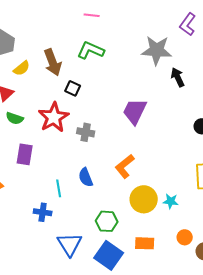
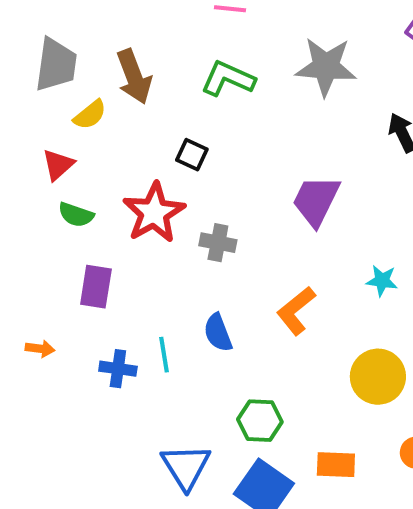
gray star: (157, 50) -> (326, 67), moved
brown arrow: (53, 62) -> (134, 77), moved
yellow circle: (144, 199) -> (378, 377), moved
cyan star: (171, 201) -> (382, 281), moved
blue cross: (43, 212) -> (118, 369), moved

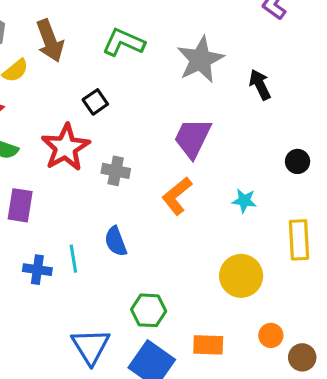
gray star: (326, 67) -> (200, 60), moved, turned -30
black square: (192, 155) -> (95, 102), turned 30
orange L-shape: (296, 311) -> (177, 196), moved

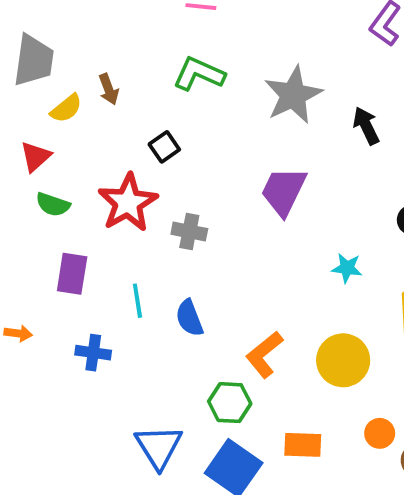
brown arrow: (50, 41) -> (109, 89), moved, size x0.6
orange L-shape: (177, 196) -> (264, 355), moved
cyan line: (73, 259) -> (137, 301), moved

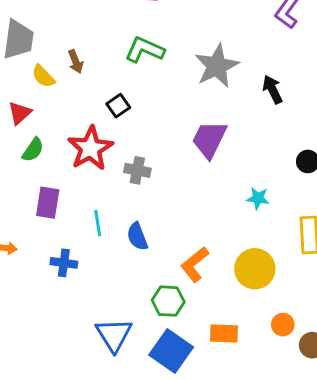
yellow semicircle: (66, 108) -> (43, 76), turned 85
green semicircle: (53, 205) -> (33, 150), turned -75

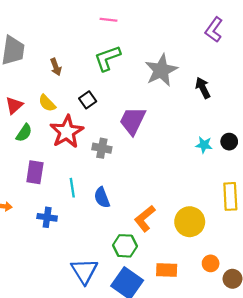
green L-shape: (145, 50) -> (107, 58), turned -44
yellow semicircle: (43, 76) -> (47, 103), moved
purple trapezoid: (209, 139) -> (133, 121), moved
cyan star: (258, 198) -> (204, 145), moved

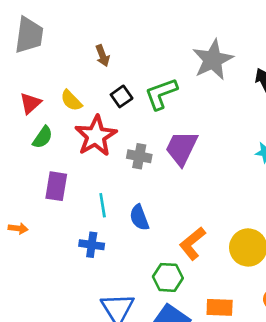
green L-shape: (107, 58) -> (161, 94), moved
brown arrow: (56, 67) -> (103, 56), moved
purple trapezoid: (133, 121) -> (181, 148), moved
blue cross: (47, 217) -> (92, 245), moved

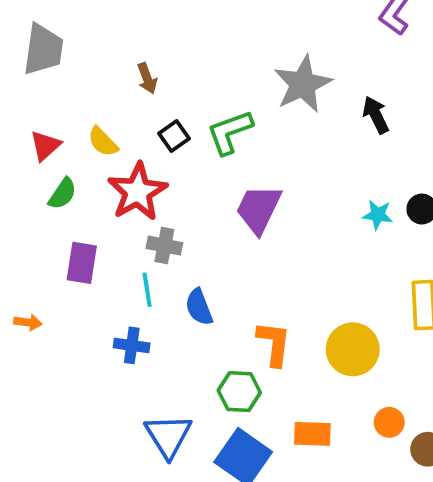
gray cross: (139, 156) -> (164, 246), moved
orange L-shape: (192, 243) -> (274, 344), turned 136

